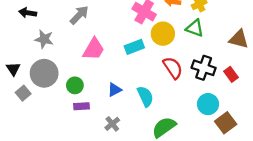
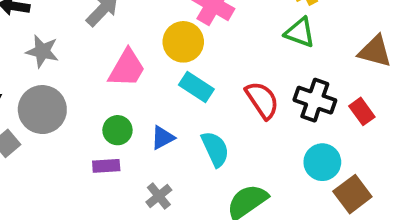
yellow circle: (163, 34) -> (183, 42), moved
cyan rectangle: (134, 47) -> (196, 87), moved, turned 54
green circle: (75, 85) -> (117, 130), moved

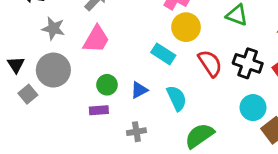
yellow circle: (183, 42) -> (186, 27), moved
pink trapezoid: (127, 68) -> (96, 39), moved
gray cross: (159, 196) -> (136, 132), turned 30

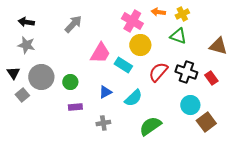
gray star: (53, 28) -> (26, 45), moved
pink trapezoid: (96, 39) -> (100, 53), moved
red semicircle: (210, 63) -> (158, 72), turned -105
green circle: (107, 85) -> (70, 82), moved
cyan semicircle: (177, 98) -> (133, 98), turned 72

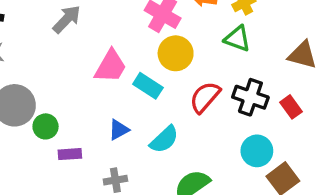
green circle: (70, 82) -> (46, 126), moved

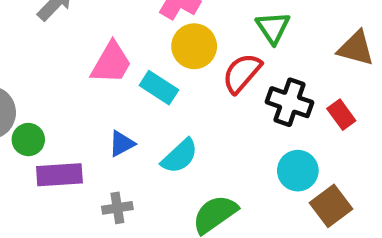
green triangle: (237, 39) -> (273, 28), turned 36
red semicircle: (205, 97) -> (242, 73), moved
purple rectangle: (70, 154) -> (59, 175), size x1.5

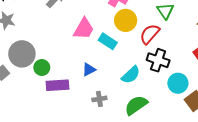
black cross: (290, 102) -> (158, 60), moved
cyan semicircle: (180, 156) -> (131, 75), moved
gray cross: (117, 208) -> (99, 99), moved

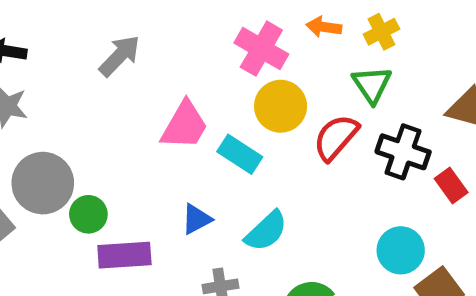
black cross: (158, 60) -> (403, 152), moved
cyan semicircle: (131, 75) -> (266, 231), moved

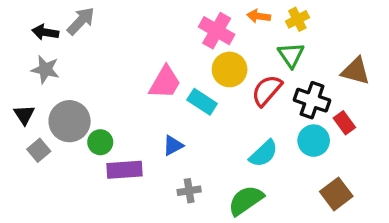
gray arrow: (120, 56) -> (81, 21), moved
cyan semicircle: (266, 231) -> (264, 154), moved
cyan circle: (401, 250) -> (314, 141), moved

